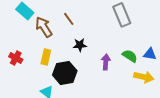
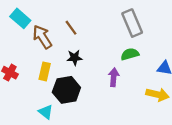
black star: (80, 45) -> (74, 58), moved
green semicircle: (130, 56) -> (130, 54), moved, turned -49

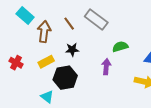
gray rectangle: (132, 23) -> (96, 20), moved, turned -30
brown arrow: (42, 37) -> (44, 32), turned 40
yellow rectangle: (45, 71) -> (46, 62), turned 49

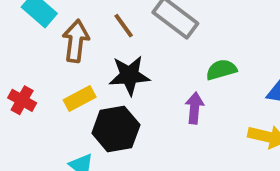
black star: (72, 50) -> (129, 75), size x1.5

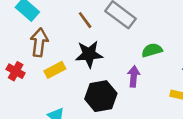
brown arrow: (76, 41) -> (39, 42), moved
black hexagon: (116, 129) -> (101, 96), moved

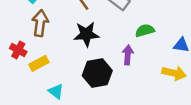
yellow rectangle: (55, 70) -> (39, 63), moved

